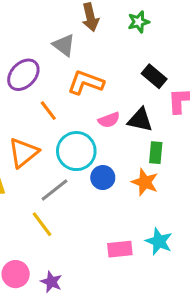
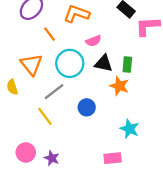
black triangle: (140, 120) -> (104, 63), moved
orange triangle: (23, 153) -> (31, 65), turned -30
blue circle: (103, 178) -> (87, 107), moved
pink rectangle: (120, 249) -> (113, 158), moved

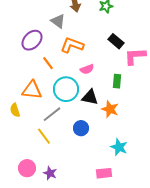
black triangle: (104, 63) -> (90, 97), moved
orange triangle: (31, 65) -> (32, 90), turned -45
green rectangle: (127, 65) -> (117, 81), moved

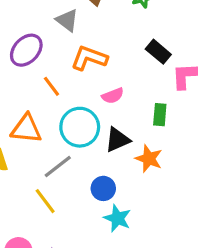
black triangle: (90, 97) -> (117, 140), turned -36
cyan star: (119, 147) -> (117, 218), moved

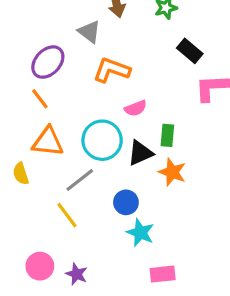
black rectangle: (158, 52) -> (190, 51), moved
orange line: (51, 86) -> (40, 99), moved
green rectangle: (160, 115) -> (167, 135), moved

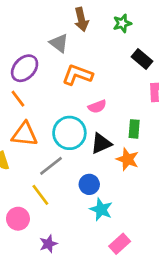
green rectangle: (167, 135) -> (134, 129), moved
pink circle: (40, 266) -> (18, 219), moved
purple star: (77, 274) -> (48, 244), turned 30
pink rectangle: (163, 274) -> (120, 244), turned -36

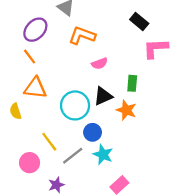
cyan circle: (69, 133) -> (75, 105), moved
gray line: (51, 166) -> (73, 156), moved

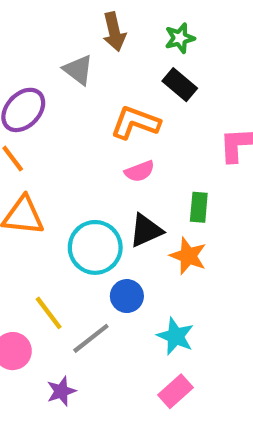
black rectangle: (139, 21) -> (180, 85), moved
orange L-shape: (82, 35) -> (135, 123), moved
cyan star: (103, 154) -> (176, 336), moved

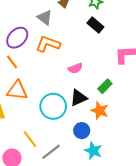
orange L-shape: (135, 123) -> (48, 44), moved
green rectangle: (199, 207) -> (105, 86), turned 40
blue circle: (127, 296) -> (82, 131), moved

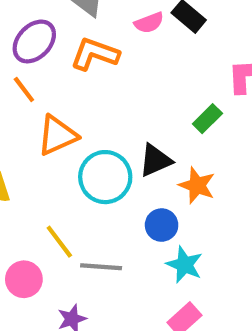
pink semicircle: (75, 68) -> (149, 23), moved
green rectangle: (105, 86) -> (207, 119), moved
orange triangle: (17, 90) -> (57, 135), moved, turned -30
gray line: (51, 152) -> (101, 267), turned 42

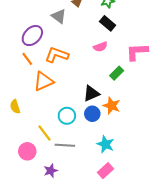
pink semicircle: (149, 23) -> (100, 47), moved
orange L-shape: (95, 54) -> (57, 55), moved
cyan circle: (105, 177) -> (67, 116), moved, size x0.7
blue circle: (162, 225) -> (92, 114), moved

